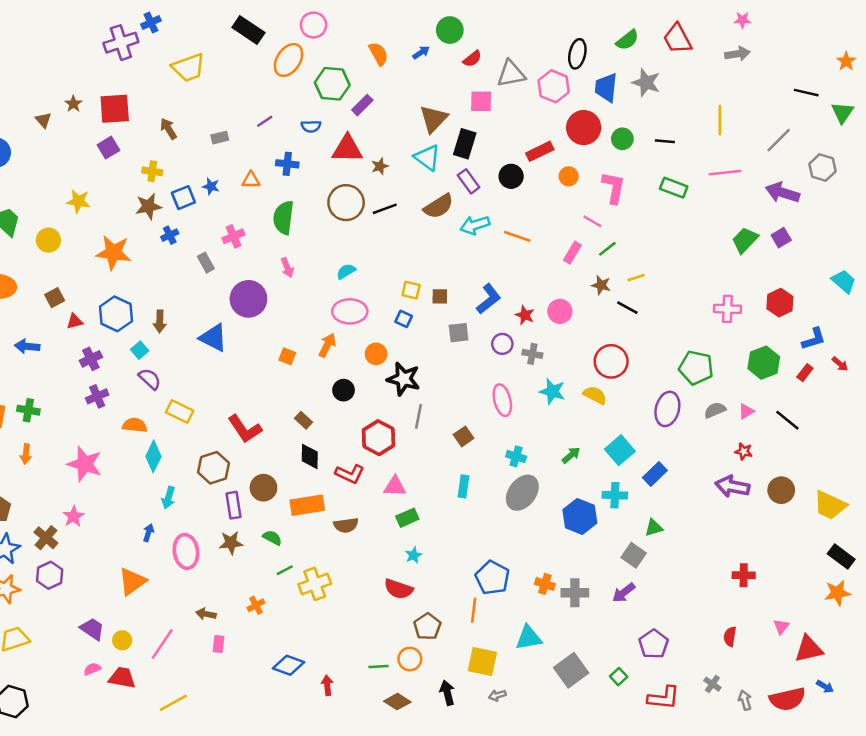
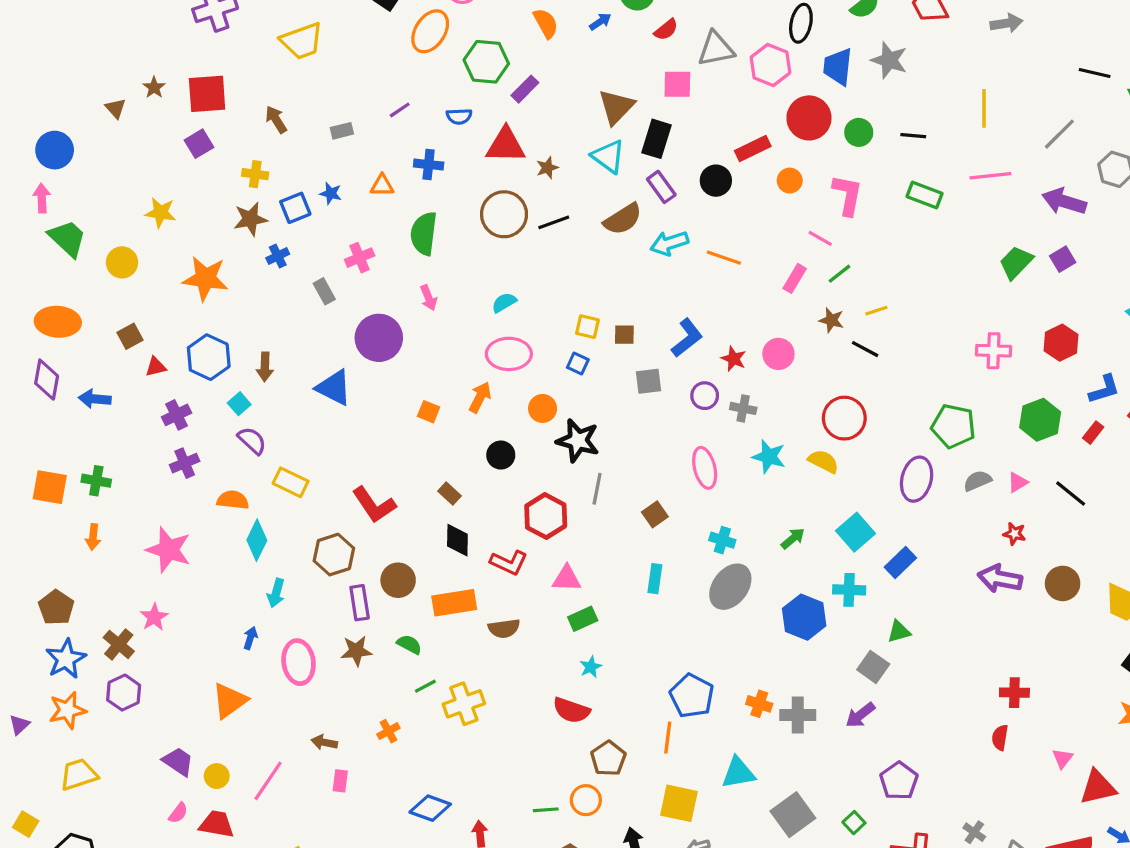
red semicircle: (730, 637) -> (1000, 738), moved
pink semicircle: (92, 669) -> (178, 813), turned 150

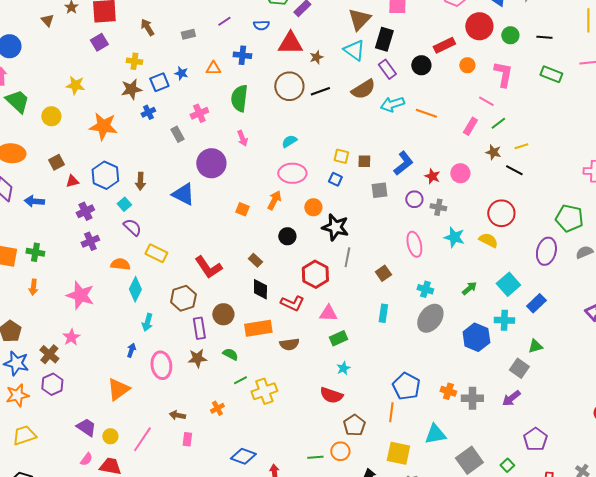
blue star: (66, 659) -> (16, 363), turned -30

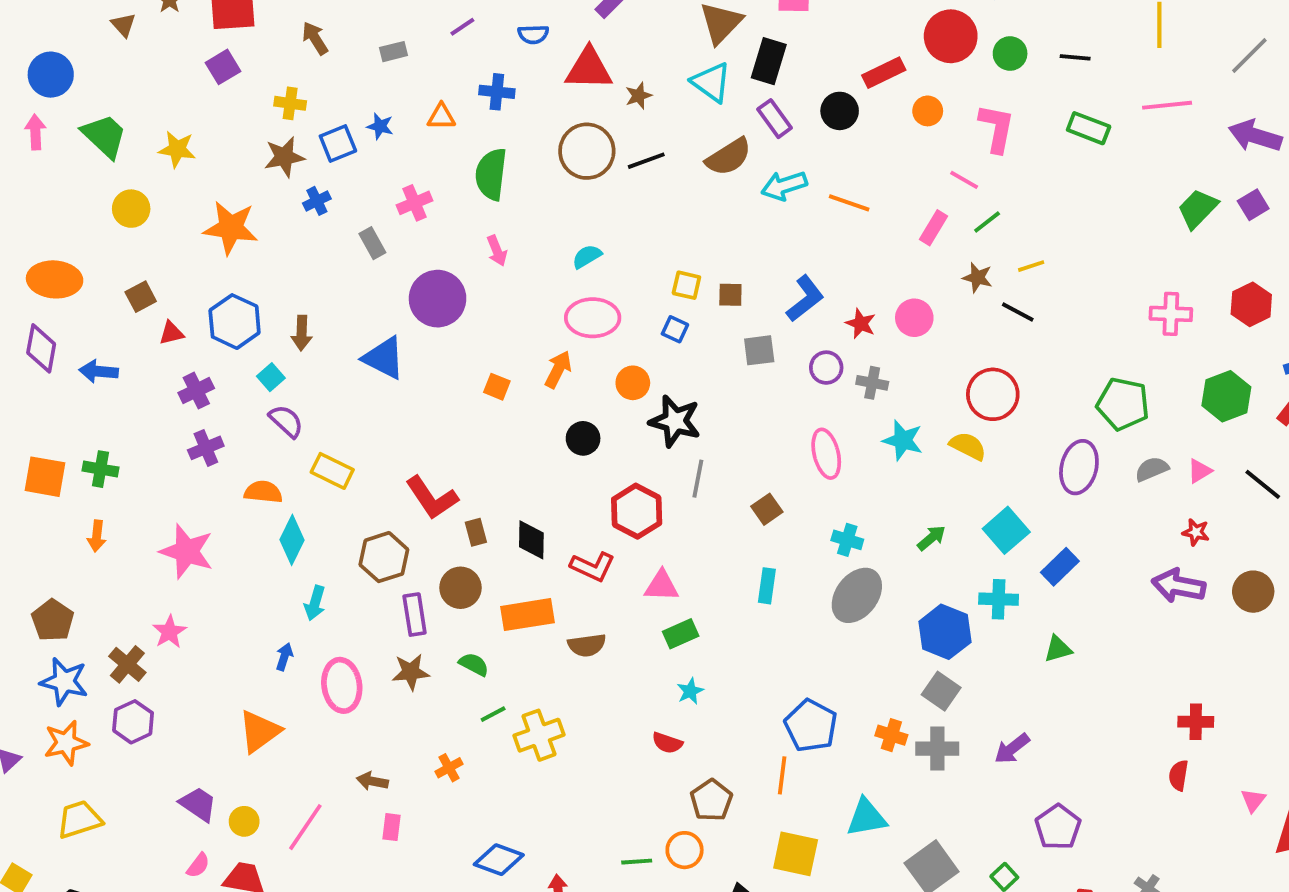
green trapezoid: (17, 101) -> (104, 136), moved
brown rectangle: (255, 260) -> (476, 532), moved, turned 32
gray square: (519, 368) -> (941, 691), moved
red semicircle: (331, 395) -> (667, 743), size x0.7

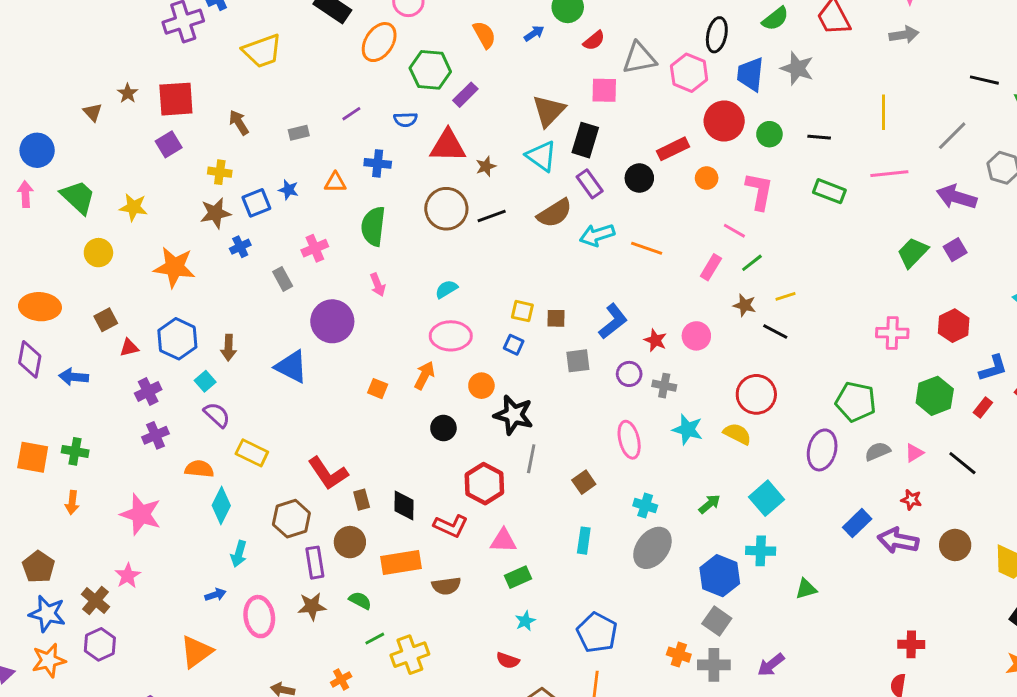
blue rectangle: (1060, 567) -> (857, 523), moved
blue arrow: (284, 657) -> (215, 595), turned 54
blue pentagon: (811, 726) -> (597, 633), moved

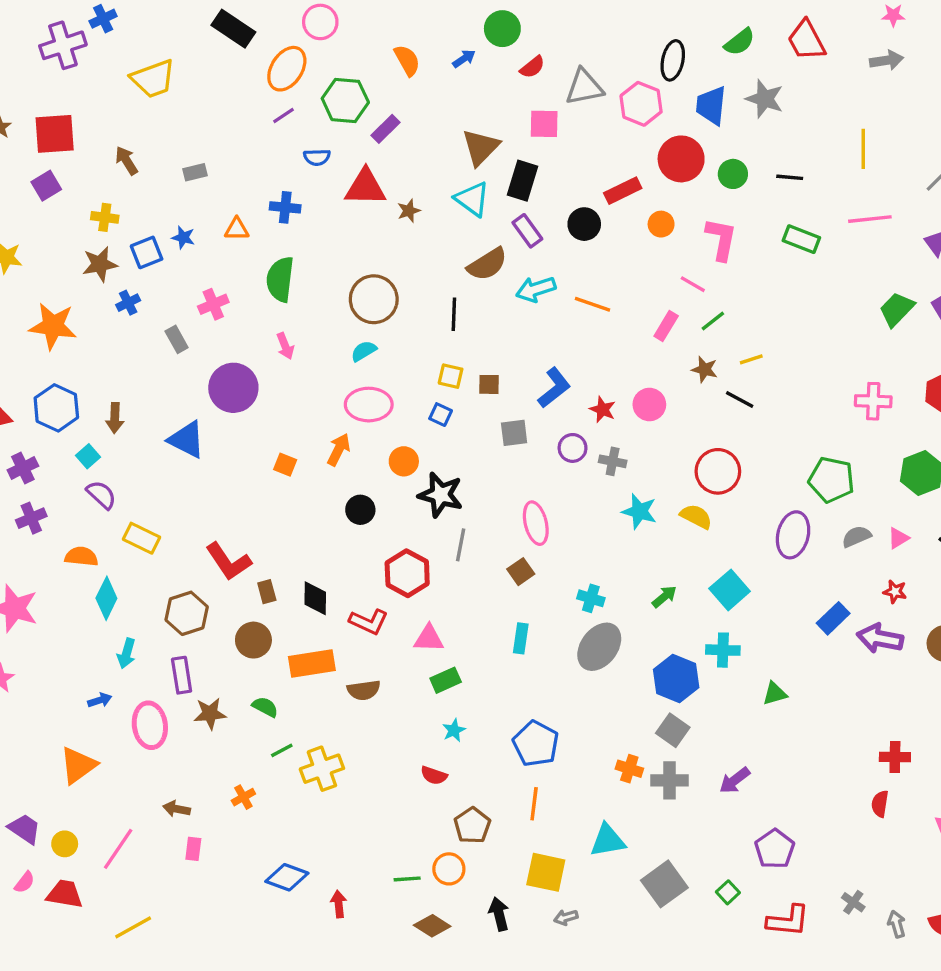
purple line: (351, 114) -> (284, 115), moved
brown circle: (446, 209) -> (374, 299), moved
black line: (492, 216) -> (454, 314), moved, turned -68
pink ellipse: (629, 440) -> (536, 523), moved
purple rectangle: (315, 563) -> (182, 675), moved

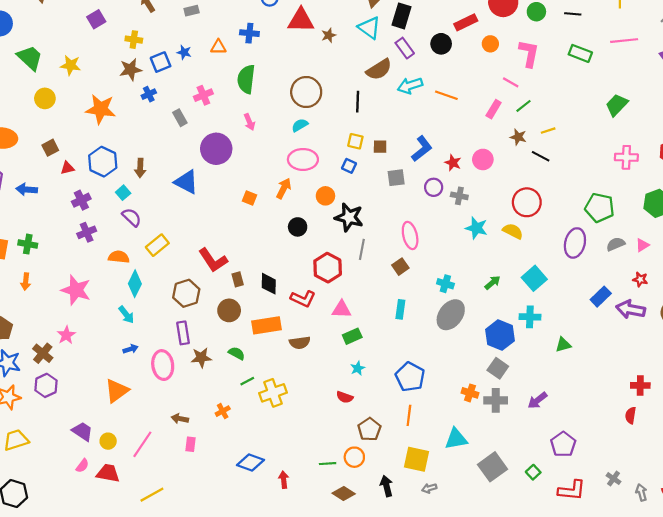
green trapezoid: (897, 309) -> (617, 105), moved
yellow rectangle: (142, 538) -> (157, 245), turned -65
cyan arrow: (126, 653) -> (126, 315), moved, turned -54

